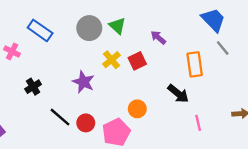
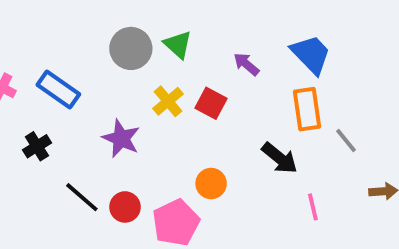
blue trapezoid: (213, 20) -> (311, 54), moved
blue rectangle: (40, 30) -> (58, 90), moved
gray line: (223, 48) -> (346, 140), moved
red square: (137, 61) -> (211, 103), turned -36

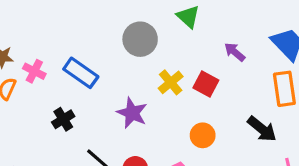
green triangle: (178, 45) -> (188, 17), moved
orange circle: (211, 183) -> (203, 135), moved

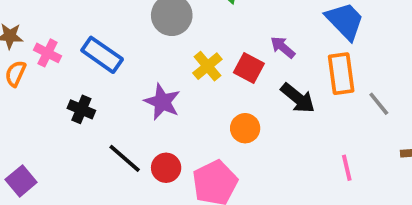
purple arrow: (235, 52) -> (283, 47), moved
black cross: (63, 119) -> (81, 109), turned -35
black arrow: (262, 129) -> (298, 98), moved

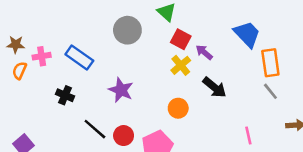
pink cross: (47, 53) -> (42, 56), turned -36
yellow cross: (207, 66) -> (181, 65), moved
red square: (249, 68) -> (181, 39), moved
orange rectangle: (341, 74) -> (270, 63), moved

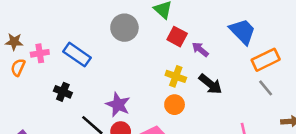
orange rectangle: (270, 63) -> (266, 60), turned 72
yellow cross: (181, 65) -> (176, 76), moved, turned -30
purple star: (121, 90) -> (118, 105), moved

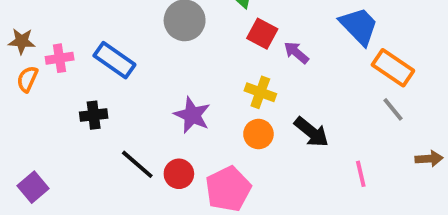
orange rectangle: (266, 60) -> (393, 68), turned 60
black arrow: (210, 84) -> (312, 132), moved
black cross: (63, 92) -> (94, 115), turned -30
purple star: (118, 105) -> (192, 115), moved

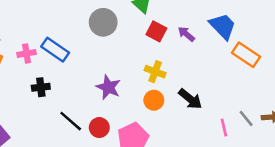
purple arrow: (296, 53) -> (186, 34), moved
pink cross: (60, 58) -> (27, 53), moved
gray line: (393, 109) -> (246, 118), moved

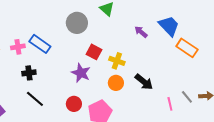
red square: (156, 31) -> (94, 52), moved
black line: (71, 121) -> (35, 99), moved

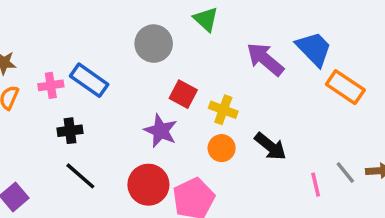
purple arrow: (141, 32) -> (265, 59), size x1.6
red circle: (74, 104) -> (148, 185), size x1.5

